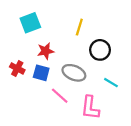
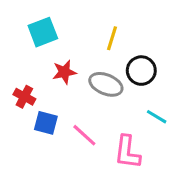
blue square: (41, 73) -> (46, 123), moved
gray ellipse: (74, 73) -> (106, 84), moved

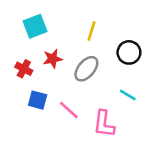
black circle: (141, 71) -> (129, 52), moved
gray ellipse: (106, 84) -> (86, 69), turned -72
red cross: (24, 97) -> (24, 69), moved

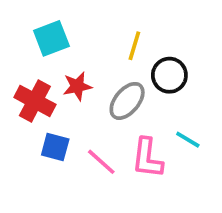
black circle: (129, 52) -> (169, 75), moved
red cross: (24, 69) -> (35, 101), size x1.5
pink L-shape: (104, 124) -> (147, 158), moved

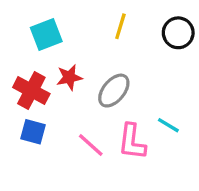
yellow line: (134, 46) -> (120, 26), moved
black circle: (169, 75) -> (178, 33), moved
blue square: (55, 147) -> (33, 132), moved

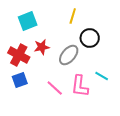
black circle: (178, 33) -> (90, 38), moved
blue square: (33, 132) -> (20, 80), turned -35

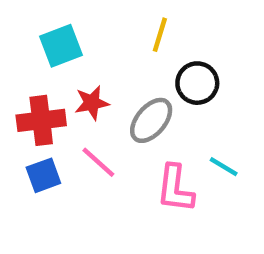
red cross: (19, 55) -> (41, 120), turned -35
pink line: (55, 88) -> (98, 162), moved

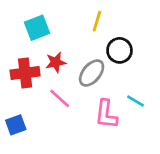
blue square: (43, 175) -> (16, 125), moved

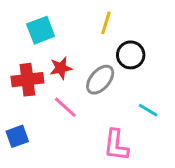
pink L-shape: (106, 114) -> (116, 145), moved

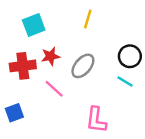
black circle: (131, 55) -> (130, 56), moved
cyan line: (148, 110) -> (125, 82), moved

